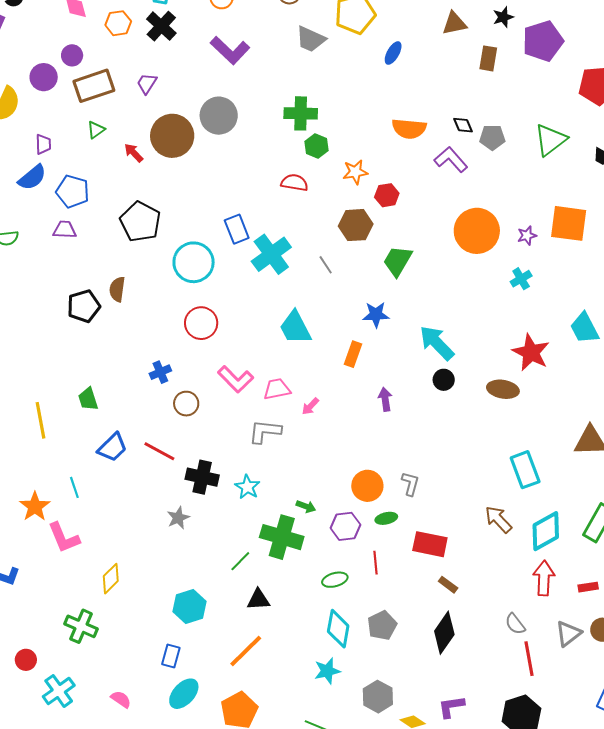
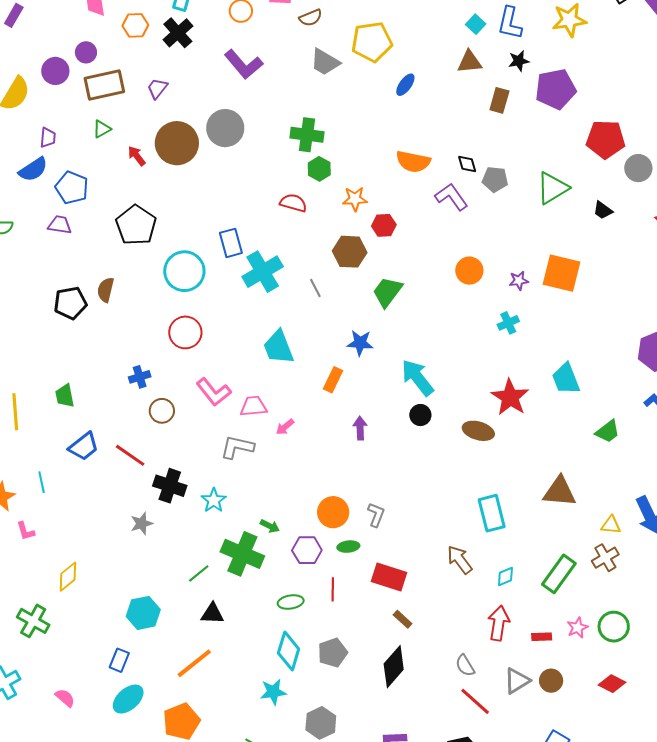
orange circle: (477, 231) -> (469, 271), size x0.6
cyan diamond: (546, 531) -> (505, 577), size x0.5
pink L-shape: (64, 538) -> (26, 531), size x0.6
red line: (529, 659) -> (475, 701), turned -44

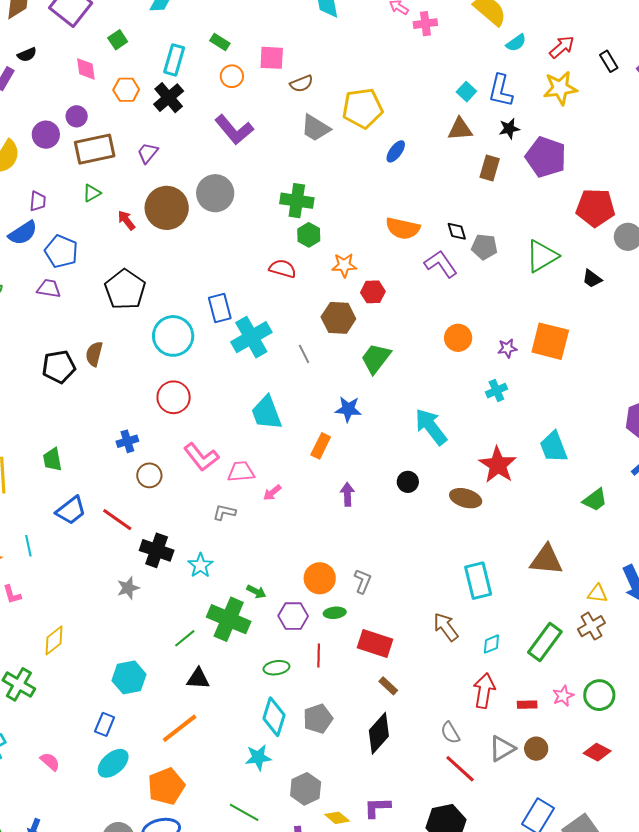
purple pentagon: (556, 89) -> (546, 157), turned 30
cyan arrow: (417, 378) -> (431, 427), moved
gray L-shape: (237, 447) -> (224, 512), size x0.7

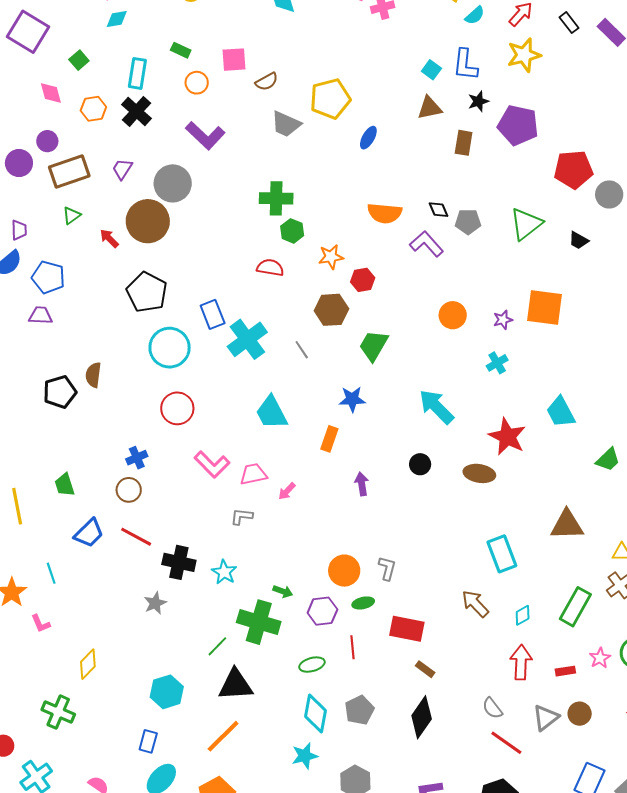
gray circle: (215, 193) -> (173, 183), moved
black pentagon: (125, 289) -> (147, 292), moved
brown circle: (149, 475) -> (129, 490), moved
black triangle: (198, 679) -> (236, 685), size x1.5

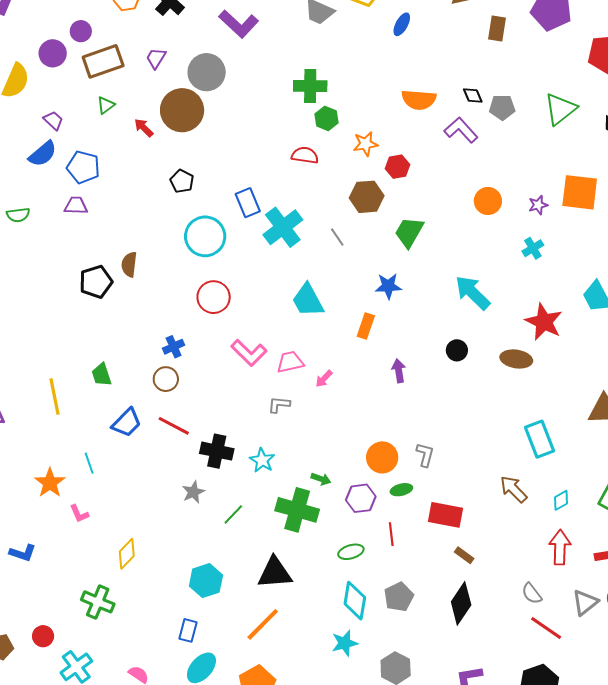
purple trapezoid: (19, 230) -> (53, 120), turned -45
black pentagon: (147, 292) -> (182, 181), size x0.6
green line: (217, 646) -> (233, 514), moved

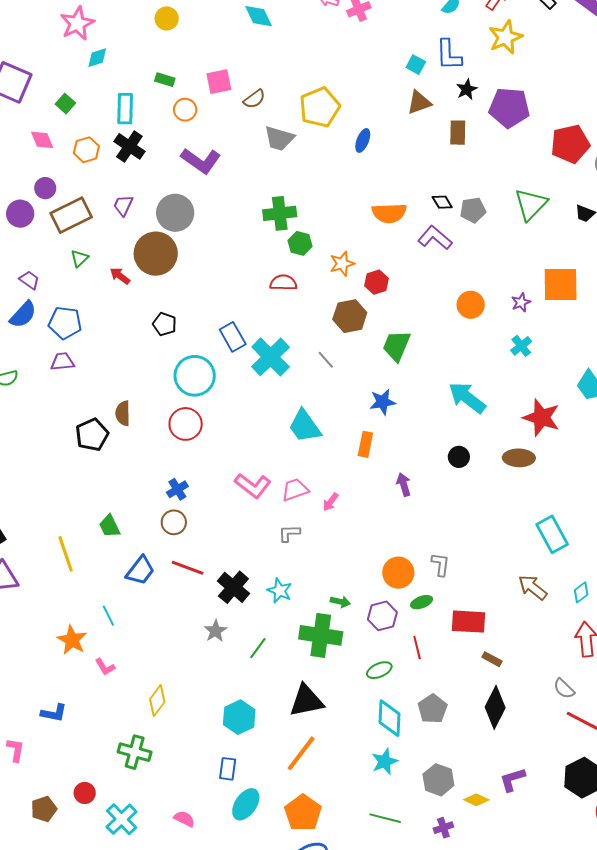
red circle: (214, 297) -> (186, 424), moved
black cross: (217, 451) -> (233, 587), turned 36

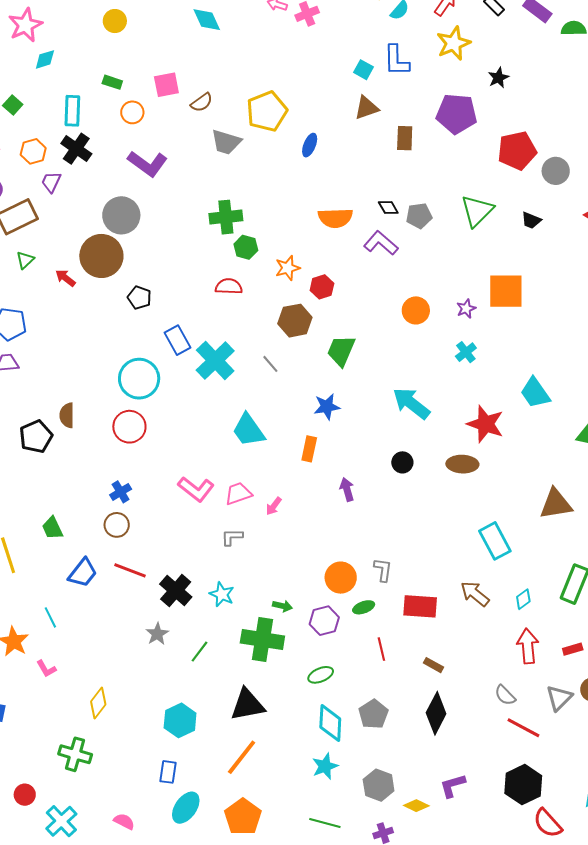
black star: (467, 89) -> (498, 78), moved
purple trapezoid: (123, 205) -> (51, 182), moved
black pentagon: (165, 324) -> (139, 298), moved
red rectangle: (468, 622) -> (420, 606), moved
red line: (417, 648) -> (381, 649), moved

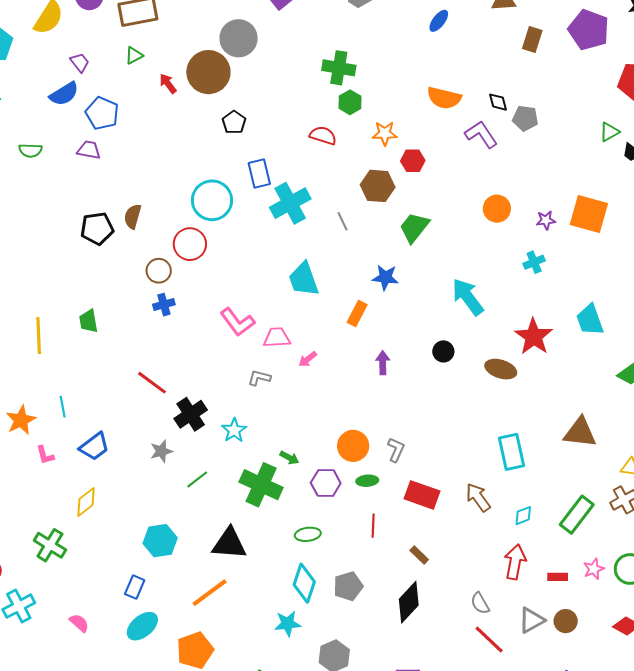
green triangle: (477, 211) -> (609, 132), moved, size x0.6
brown circle: (117, 525) -> (159, 271), moved
blue trapezoid: (83, 573) -> (94, 447), moved

